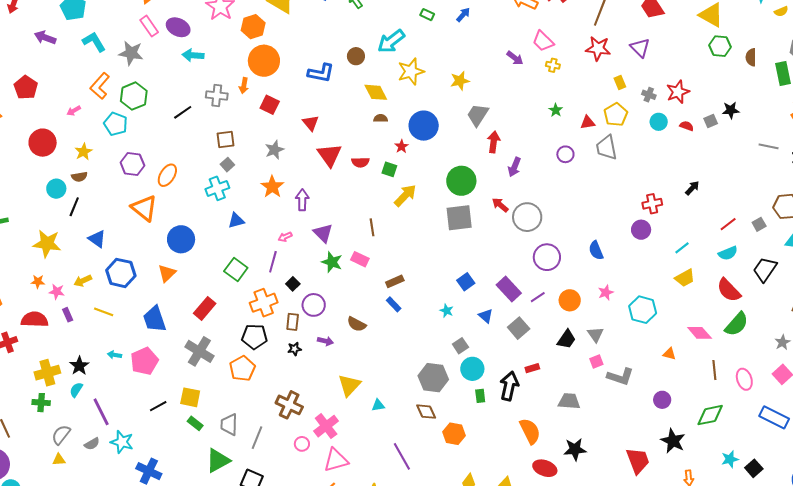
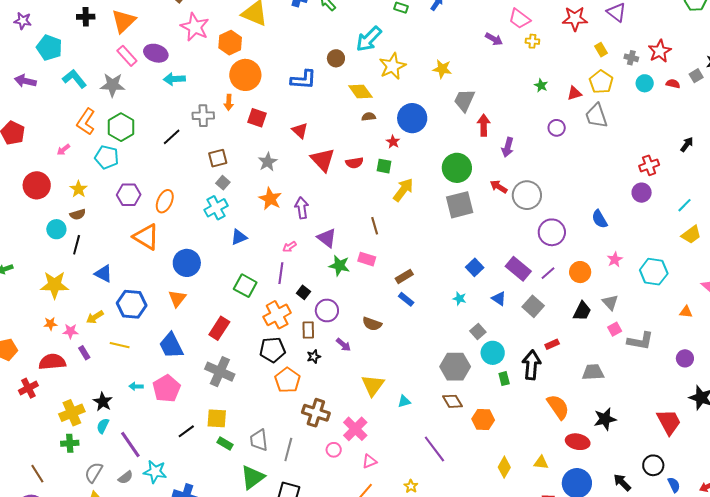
yellow star: (460, 81) -> (442, 69), turned 30
purple arrow: (325, 341) -> (343, 345), turned 35
orange pentagon: (242, 369) -> (287, 380), moved
pink triangle: (336, 460) -> (369, 461), size x0.6

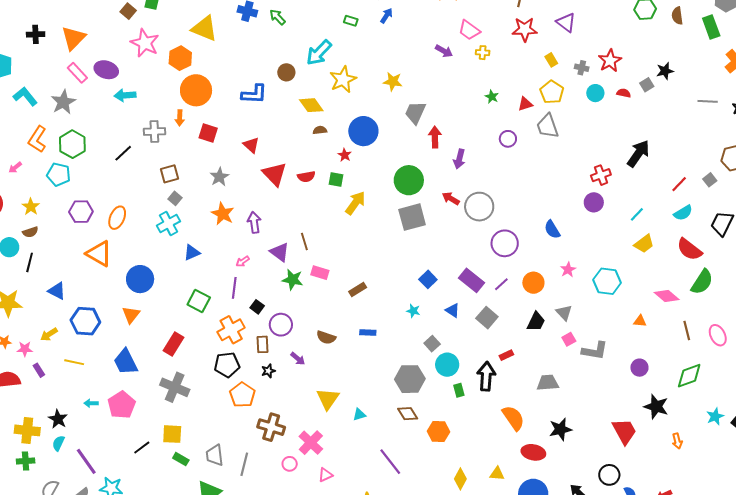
gray star: (113, 85) -> (63, 102), turned -30
black arrow: (687, 144) -> (638, 154), size x1.8
brown line: (375, 226) -> (304, 242), moved
blue rectangle: (406, 299) -> (368, 332), moved, turned -35
yellow cross: (72, 413) -> (27, 430), turned 30

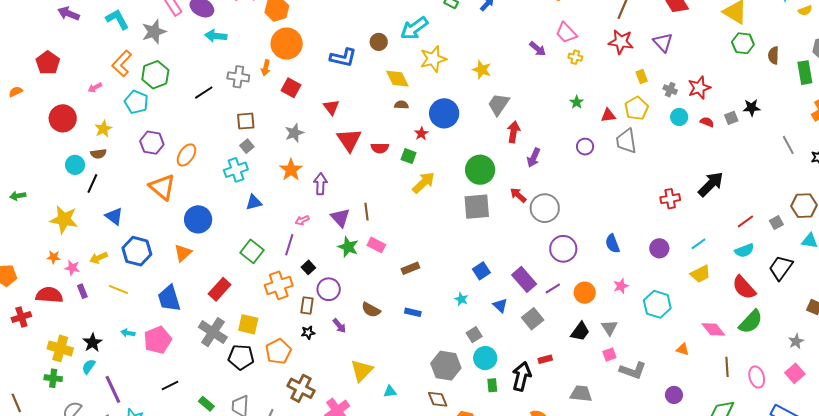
gray line: (708, 101) -> (788, 145), turned 48
purple circle: (594, 202) -> (659, 248), moved
black pentagon: (227, 365) -> (241, 357), moved
yellow square: (172, 434) -> (248, 324), moved

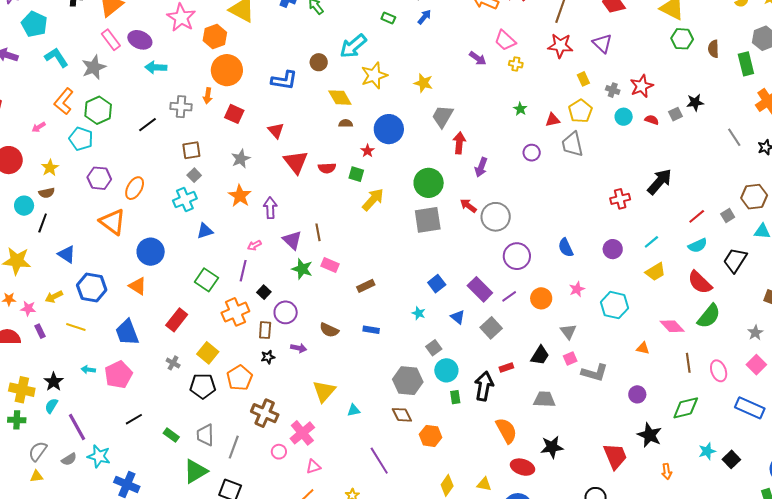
orange triangle: (183, 253) -> (138, 286), turned -42
yellow square: (248, 324) -> (208, 353), turned 30
purple arrow: (339, 326) -> (299, 348), turned -35
black trapezoid: (580, 331) -> (540, 355), moved
gray cross: (213, 332) -> (173, 363), size x0.5

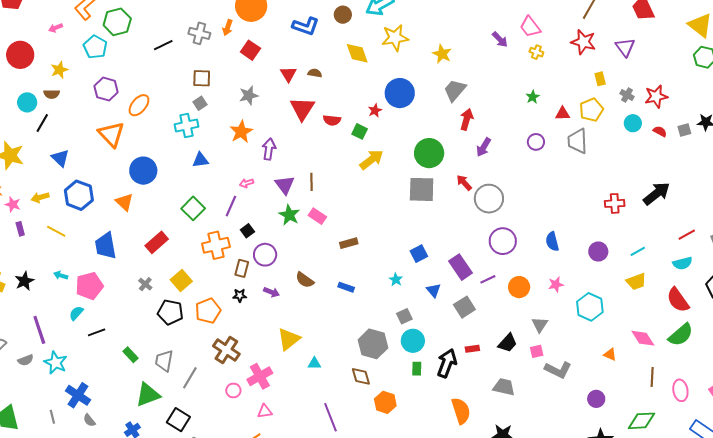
brown semicircle: (346, 123) -> (315, 73), moved
cyan semicircle: (51, 406) -> (76, 313), moved

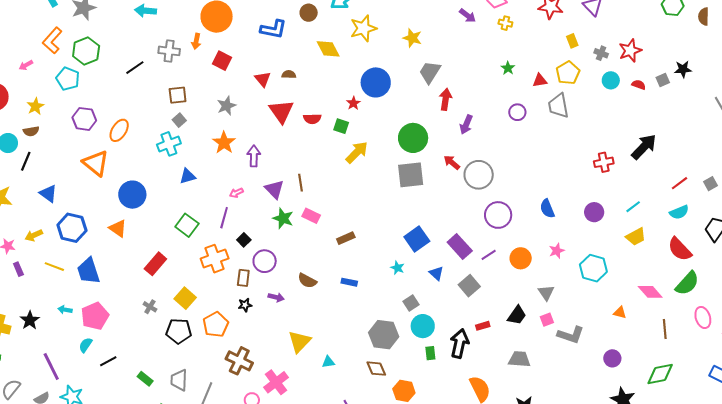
blue trapezoid: (106, 246) -> (88, 271), moved
blue square: (419, 254) -> (417, 239), size x1.4
pink ellipse: (680, 390) -> (703, 318), moved

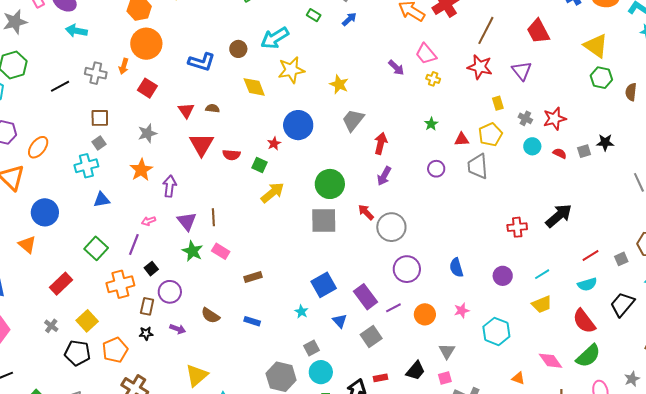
red arrow: (446, 99) -> (381, 143), moved

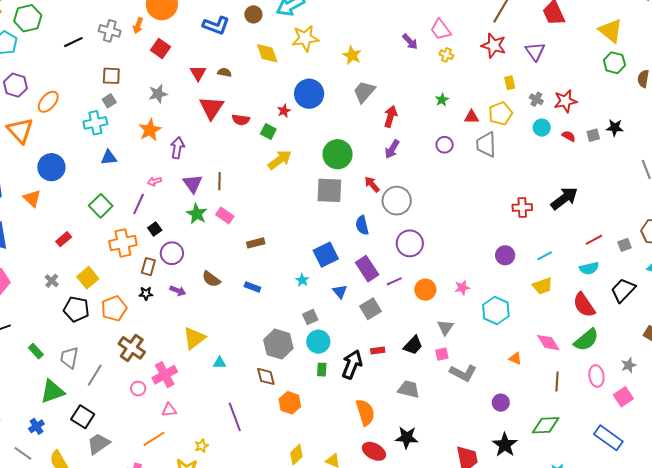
blue semicircle: (456, 268) -> (362, 225), moved
red rectangle: (61, 284) -> (64, 239), size x0.7

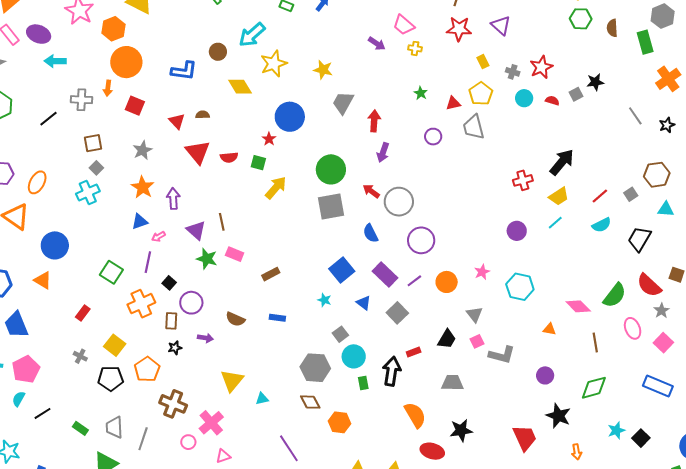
blue triangle: (109, 158) -> (140, 222), moved
yellow trapezoid: (543, 286) -> (559, 196), moved
red semicircle: (584, 305) -> (649, 285), moved

